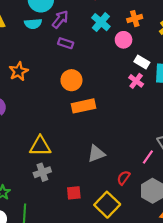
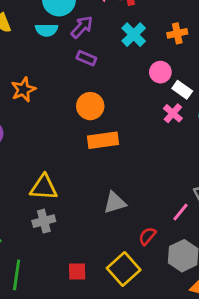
pink circle: (124, 40) -> (160, 72), moved
red square: (74, 193) -> (77, 271), moved

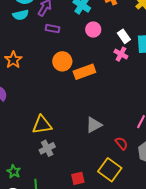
pink circle: (160, 72) -> (93, 30), moved
white rectangle: (182, 90) -> (124, 36), turned 32
orange rectangle: (103, 140) -> (84, 72), moved
red semicircle: (147, 236) -> (121, 143), turned 112

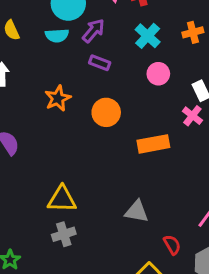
orange star: (13, 60) -> (58, 98), moved
orange rectangle: (84, 72) -> (153, 144), moved
gray triangle: (94, 125) -> (137, 211), turned 30

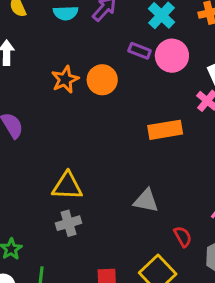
purple rectangle: (100, 63) -> (140, 51), moved
pink circle: (158, 74) -> (172, 56), size x1.4
orange circle: (106, 112) -> (102, 80), moved

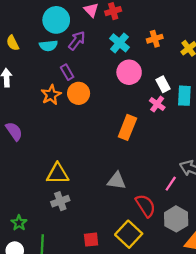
purple rectangle: (140, 51) -> (67, 72), moved, turned 42
orange rectangle: (165, 130) -> (127, 127), turned -55
red semicircle: (183, 237) -> (145, 206), size x1.5

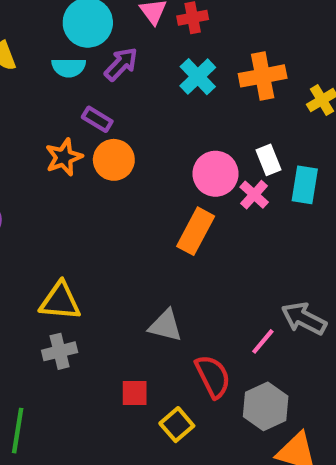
orange cross: (155, 39) -> (263, 76), size x1.5
purple rectangle: (67, 72) -> (97, 119), turned -35
pink circle: (129, 72) -> (216, 174), moved
yellow square: (129, 234) -> (177, 425), size x0.7
red square: (91, 240) -> (135, 393), moved

